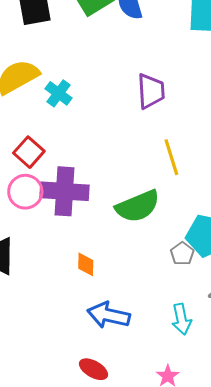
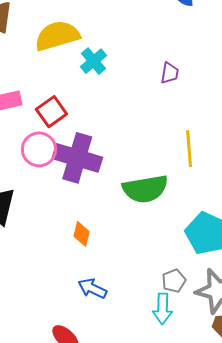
purple trapezoid: (151, 91) -> (170, 73), moved, size x0.6
gray pentagon: (182, 254) -> (174, 281), moved
blue arrow: (109, 315) -> (92, 288), size x0.7

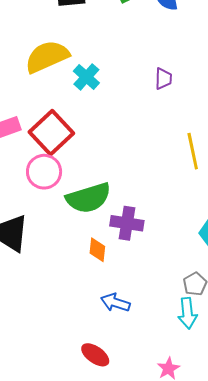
red square: (51, 112) -> (51, 133), size x1.4
purple cross: (77, 158) -> (127, 223), moved, size x0.7
green semicircle: (145, 189) -> (88, 198), moved

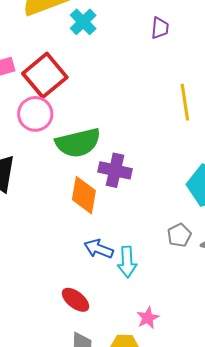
orange diamond: (97, 250) -> (84, 195), size x1.5
cyan arrow: (188, 313) -> (127, 262), moved

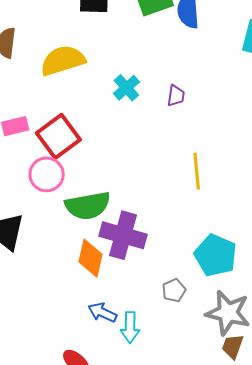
cyan cross: (83, 22) -> (126, 88), moved
purple cross: (115, 170) -> (123, 235), size x1.4
gray pentagon: (179, 235) -> (174, 290), moved

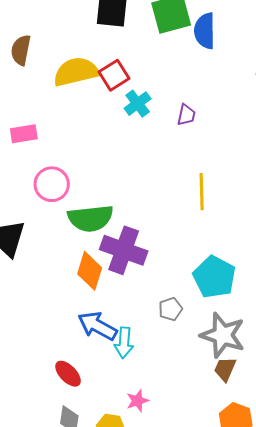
red square: (58, 136) -> (114, 75), moved, size x0.7
blue arrow: (102, 313) -> (97, 326), size x1.4

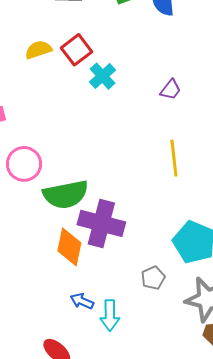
yellow semicircle: (76, 72) -> (38, 50), size x0.6
purple trapezoid: (186, 115) -> (171, 90), moved, turned 30
blue arrow: (97, 326) -> (82, 301), size x0.6

